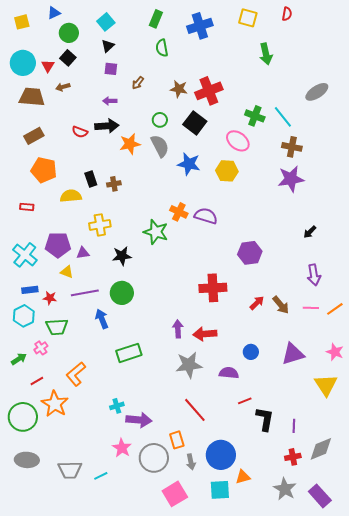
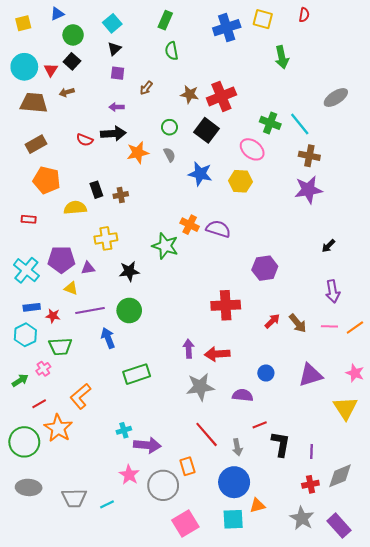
blue cross: (200, 26) -> (227, 28), moved
gray semicircle: (160, 146) -> (169, 155), size x0.6
gray arrow: (191, 462) -> (237, 447), moved

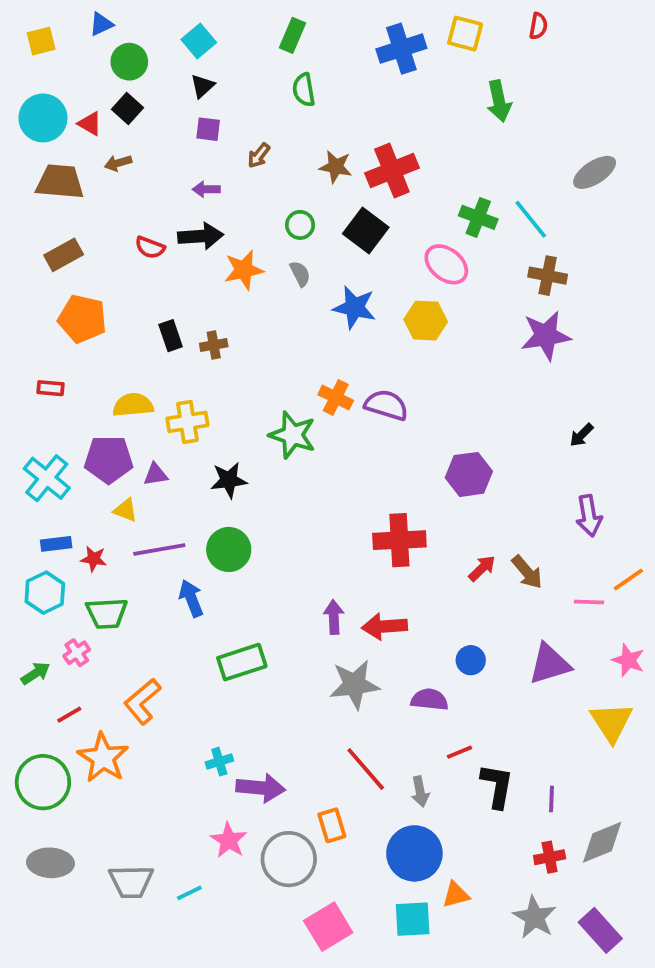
red triangle: (51, 70) -> (90, 124), turned -32
yellow semicircle: (75, 208) -> (133, 405), moved
pink line: (329, 326) -> (589, 602), moved

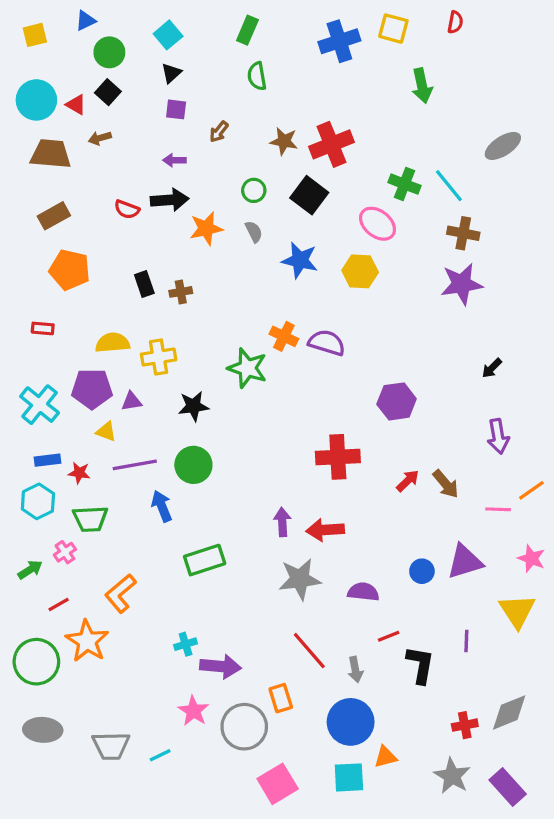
blue circle: (471, 660) -> (422, 571), moved
purple line: (551, 799) -> (466, 641), moved

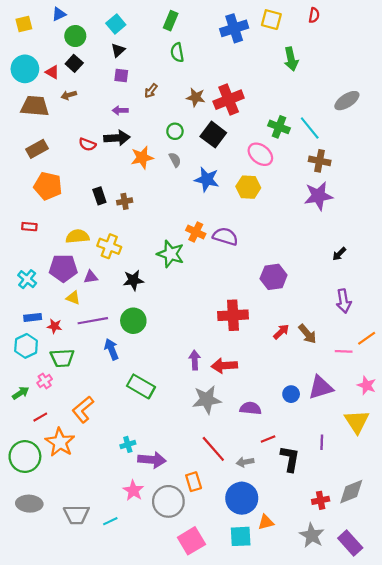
yellow cross: (159, 357) -> (109, 246), turned 30
cyan cross: (40, 405) -> (27, 279), size x0.7
green rectangle: (205, 560) -> (141, 386), turned 48
gray arrow: (355, 670) -> (245, 462), turned 91

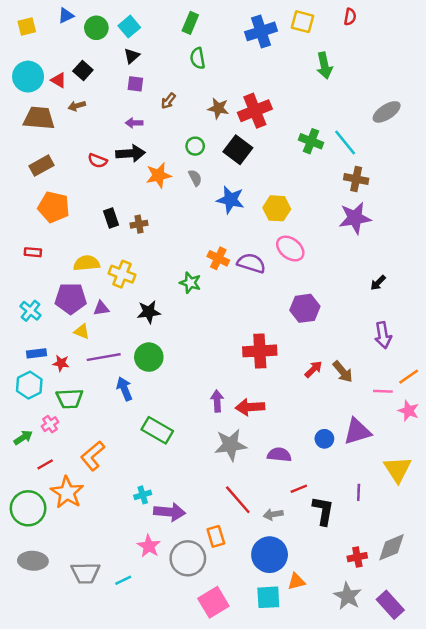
green circle: (75, 36) -> (96, 28), moved
pink ellipse: (260, 154) -> (290, 249), moved
green star: (171, 254) -> (190, 283), size x0.7
pink star: (367, 385) -> (409, 411), moved

